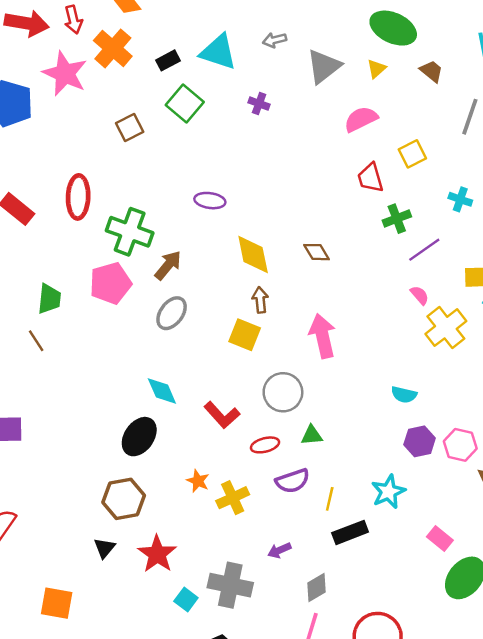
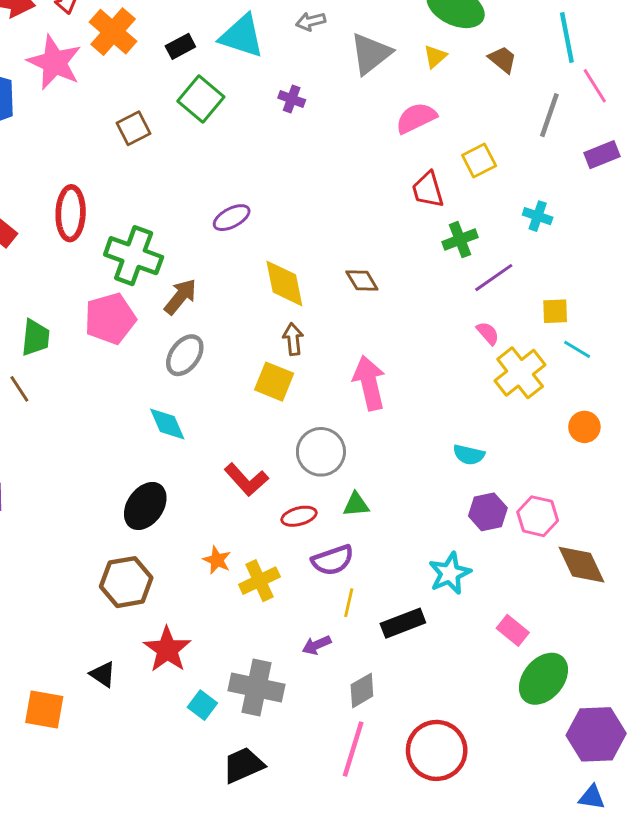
purple ellipse: (210, 201) -> (232, 218), turned -36
cyan diamond: (162, 391) -> (167, 424), moved
yellow line: (330, 499) -> (349, 603), moved
black triangle: (104, 548) -> (103, 674), moved, turned -35

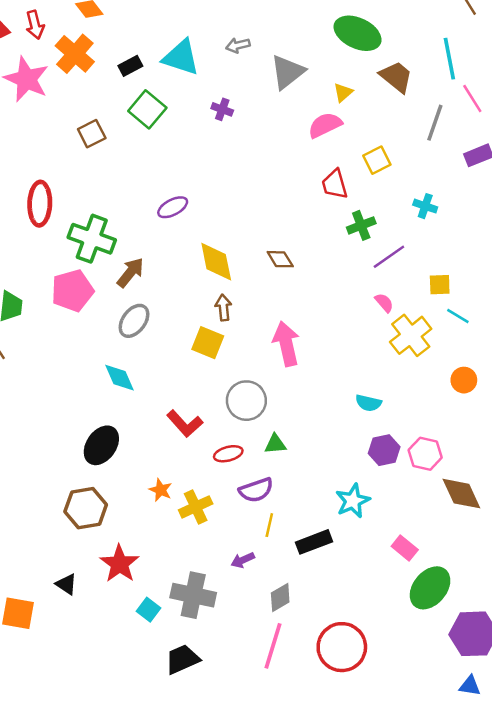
yellow triangle: (435, 57) -> (343, 92), moved
brown trapezoid: (502, 59) -> (396, 77), size x1.4

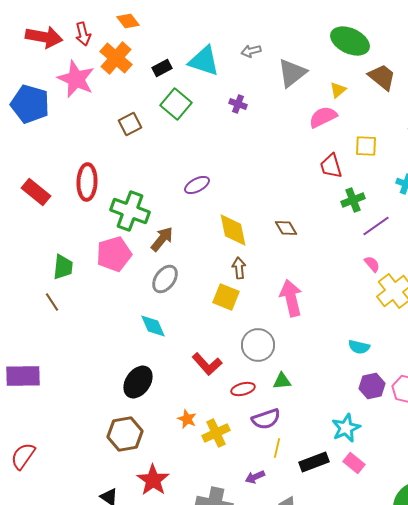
yellow square: (377, 160) -> (366, 146), turned 30
pink rectangle: (405, 548) -> (354, 463), moved

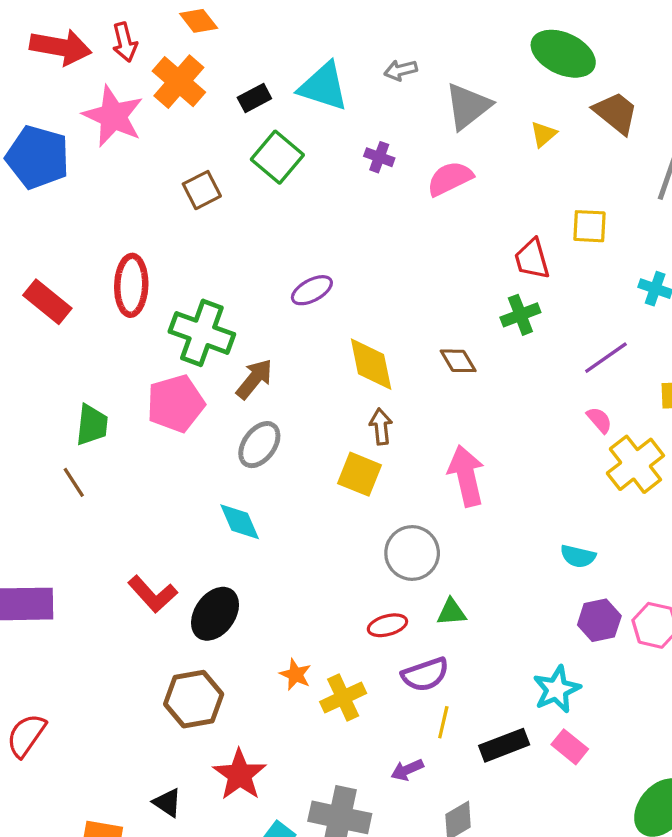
pink semicircle: (323, 117) -> (450, 179), moved
green cross: (353, 200) -> (520, 315), moved
red L-shape: (207, 364) -> (153, 594), moved

